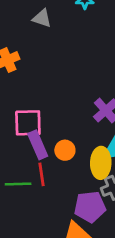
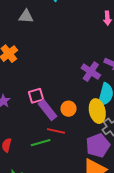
pink square: (28, 123) -> (36, 96), size x0.7
red line: (41, 174) -> (56, 131), turned -54

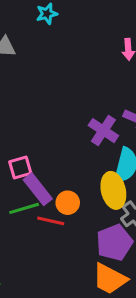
orange circle: (69, 109) -> (68, 203), moved
green line: (41, 143) -> (24, 208), moved

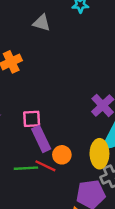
green line: (24, 208) -> (26, 168), moved

